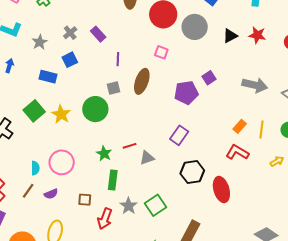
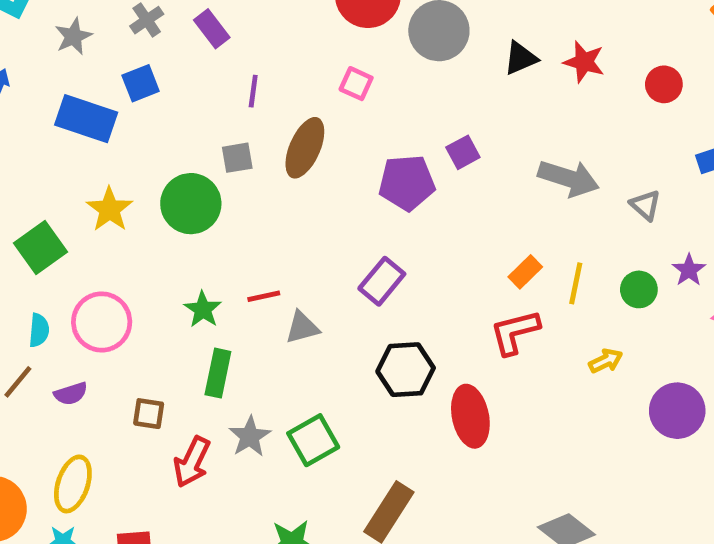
blue rectangle: (48, 77) -> (86, 119), size x1.4
green square: (34, 111) -> (41, 248), moved
red L-shape: (237, 152) -> (515, 332), turned -50

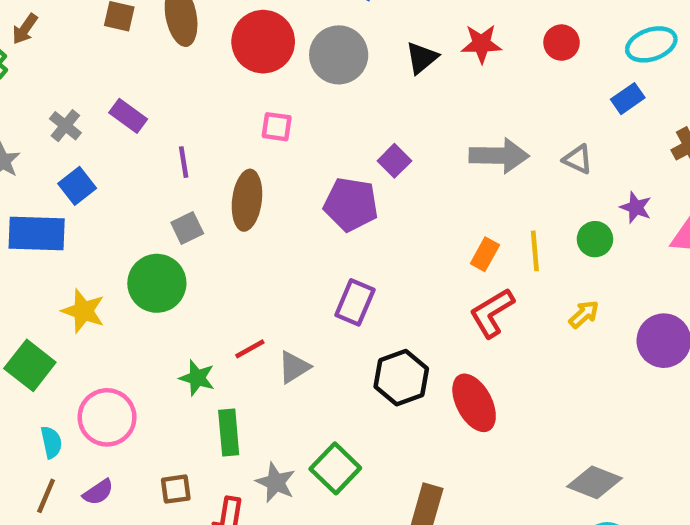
purple pentagon: (407, 183) -> (351, 204), turned 30

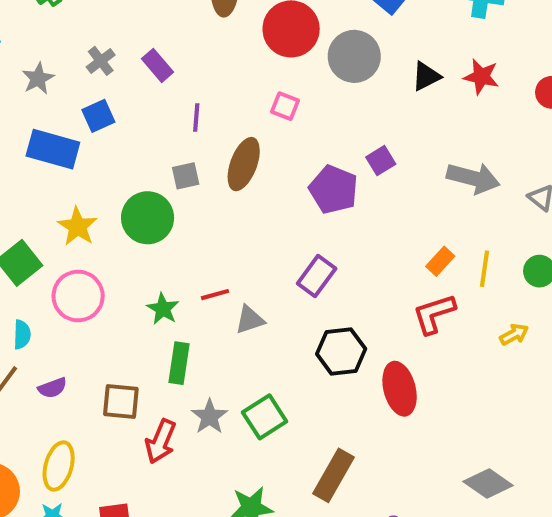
pink circle: (107, 417) -> (78, 296), moved
brown square: (176, 489) -> (121, 401), size x1.4

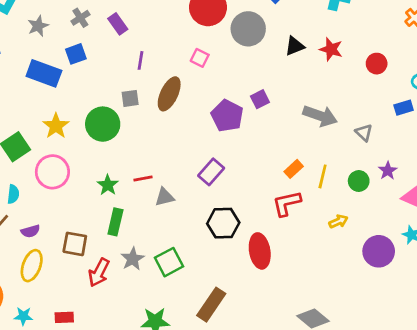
yellow ellipse: (59, 466) -> (32, 266), moved

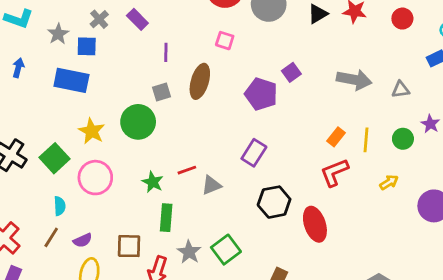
blue square: (76, 54) -> (87, 46), moved, turned 30
gray triangle: (364, 133) -> (401, 90), turned -42

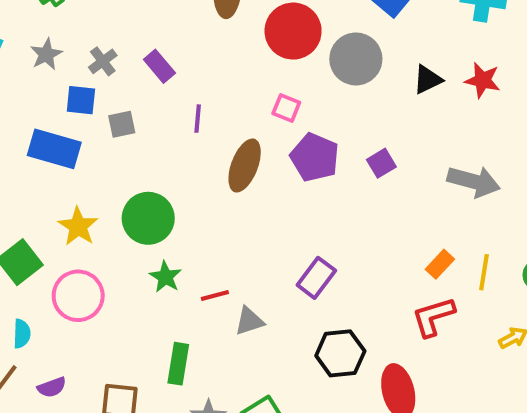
gray star: (58, 34) -> (46, 54), moved
gray square: (162, 92) -> (122, 124), moved
purple pentagon: (261, 94) -> (315, 157), moved
green star: (153, 182) -> (165, 277), moved

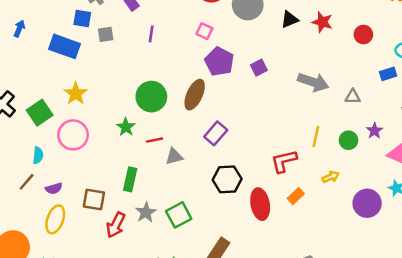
brown ellipse: (245, 166) -> (195, 95), moved
green circle: (148, 218) -> (151, 97), moved
orange rectangle: (440, 264) -> (296, 196), moved

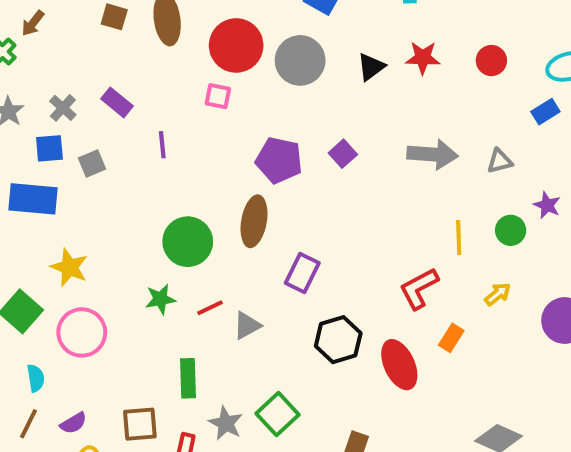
pink square: (204, 31) -> (218, 96), moved
green star: (126, 127) -> (160, 299), turned -30

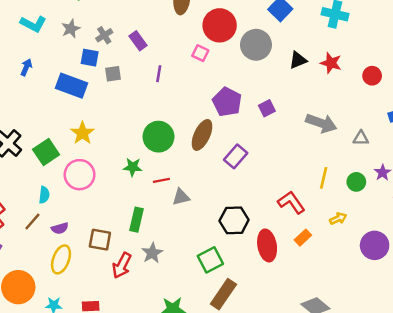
purple rectangle: (302, 273) -> (236, 156), moved
red L-shape: (419, 288) -> (291, 202), turned 68
green square: (277, 414) -> (210, 260), moved

